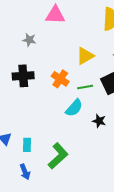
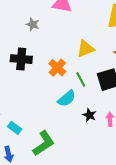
green line: (85, 87) -> (81, 79), turned 63
cyan rectangle: (27, 145) -> (15, 128), turned -64

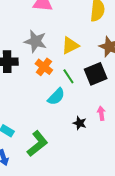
gray star: (33, 24) -> (35, 41), moved, size x1.6
black star: (89, 115) -> (80, 123), moved

